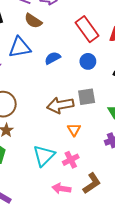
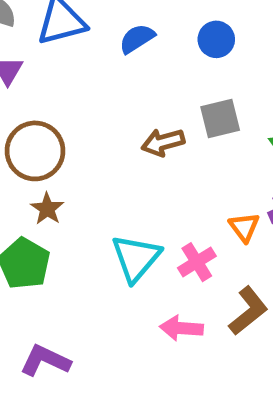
brown arrow: (60, 105) -> (163, 142), size x0.7
orange triangle: (74, 130) -> (244, 227), moved

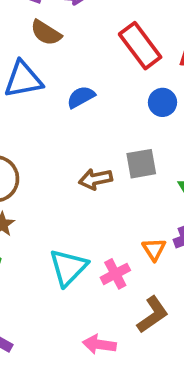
blue circle: (216, 39) -> (163, 102), moved
pink arrow: (181, 328) -> (99, 344), moved

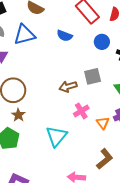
blue semicircle: (81, 97) -> (65, 36), moved, turned -126
pink cross: (115, 274) -> (81, 111), moved

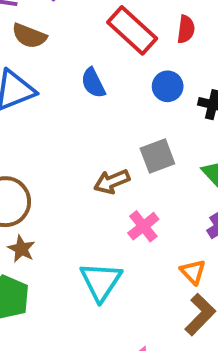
blue semicircle: (65, 36) -> (93, 83), turned 49
orange triangle: (103, 123) -> (193, 272), moved

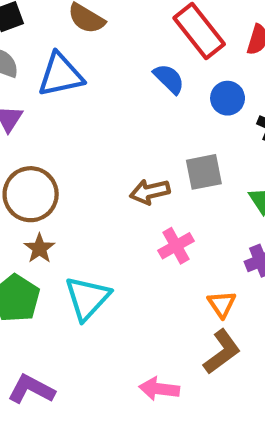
blue semicircle: (93, 83) -> (169, 79), moved, turned 152
cyan triangle: (101, 281) -> (87, 298), moved

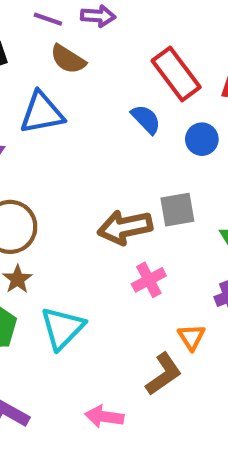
brown arrow: (150, 192) -> (125, 227), size x1.4
brown L-shape: (222, 352) -> (164, 374), moved
pink arrow: (159, 389) -> (104, 417), moved

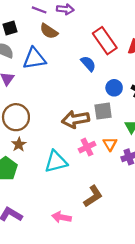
blue circle: (202, 139) -> (114, 88), moved
cyan triangle: (62, 328) -> (56, 162), moved, turned 30
orange triangle: (191, 337) -> (110, 144), moved

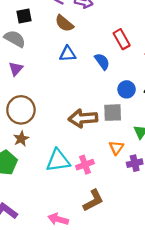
red rectangle: (105, 41) -> (122, 39), size x0.7
blue triangle: (34, 59) -> (68, 54), moved, size x0.7
pink cross: (87, 147) -> (85, 165), moved

